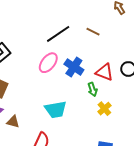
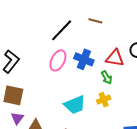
yellow cross: (104, 109) -> (104, 100), moved, turned 32

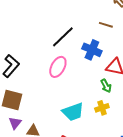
brown line: (95, 21) -> (106, 25), moved
blue cross: (84, 59) -> (92, 50), moved

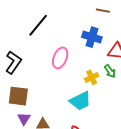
black line: (63, 37) -> (38, 25), moved
yellow cross: (102, 108) -> (92, 77), moved

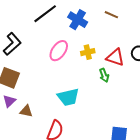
blue cross: (92, 37) -> (78, 20), moved
yellow cross: (92, 77) -> (88, 52), moved

